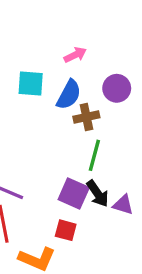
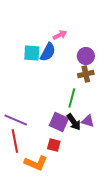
blue semicircle: (69, 95) -> (48, 52), moved
brown cross: (86, 117) -> (86, 74), moved
purple triangle: (123, 205) -> (88, 121), moved

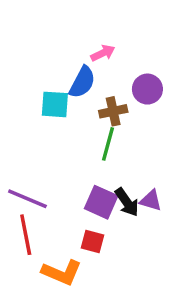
cyan square: (32, 53) -> (55, 104), moved
brown cross: (86, 74) -> (113, 111), moved
green line: (72, 98) -> (108, 144), moved

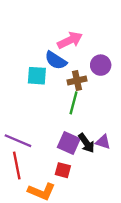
pink arrow: (103, 53) -> (70, 40), size x1.5
blue semicircle: (82, 82) -> (56, 60), turned 95

